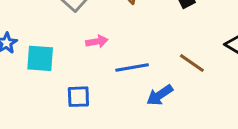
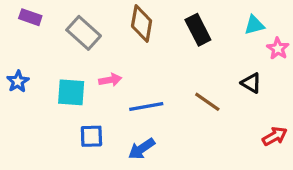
cyan square: (40, 58) -> (71, 92), moved
blue arrow: (160, 95) -> (142, 149), moved

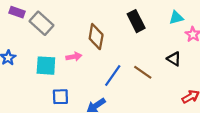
brown diamond: (142, 23) -> (96, 37), moved
gray rectangle: (84, 33) -> (42, 23), moved
blue line: (146, 107) -> (113, 76), moved, turned -45

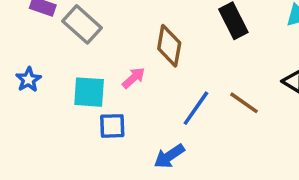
pink arrow: (74, 57) -> (134, 78), turned -32
blue square: (60, 97) -> (112, 126), moved

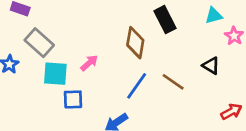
gray rectangle: (82, 24) -> (39, 43), moved
brown diamond: (169, 46) -> (135, 43), moved

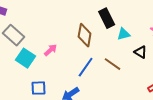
cyan triangle: (214, 16) -> (124, 34), moved
cyan square: (55, 74) -> (26, 58), turned 30
blue square: (73, 99) -> (39, 88), moved

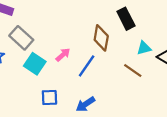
cyan triangle: (124, 34) -> (144, 48), moved
blue line: (86, 67) -> (87, 66), moved

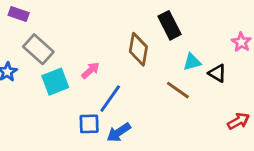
cyan square: (35, 64) -> (55, 82), turned 35
blue line: (87, 66) -> (110, 99), moved
blue square: (49, 98) -> (89, 124), moved

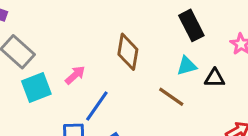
black rectangle: (169, 25) -> (191, 25), moved
black triangle: (217, 73) -> (215, 78), turned -30

